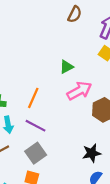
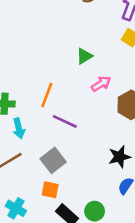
pink arrow: (79, 91) -> (101, 84), size x0.7
purple line: (35, 126) -> (65, 121), moved

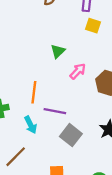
cyan arrow: (19, 128) -> (31, 125), moved
gray square: (53, 160) -> (71, 135), moved

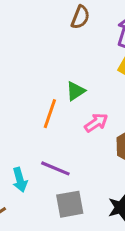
orange line: (34, 92) -> (50, 114), moved
gray square: (71, 135) -> (70, 204), turned 30

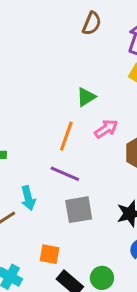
orange line: (50, 114) -> (66, 136), moved
cyan arrow: (20, 180) -> (28, 198), moved

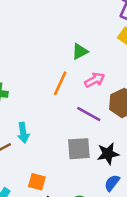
purple line: (65, 174) -> (89, 114), moved
gray square: (79, 210) -> (79, 149), moved

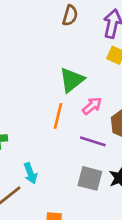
green triangle: (80, 51) -> (72, 80), size x1.5
gray square: (79, 149) -> (90, 178), turned 30

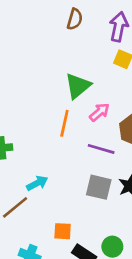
cyan arrow: (30, 173) -> (37, 183), turned -96

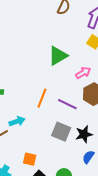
pink arrow: (99, 112) -> (83, 73), moved
orange line: (64, 123) -> (42, 98), moved

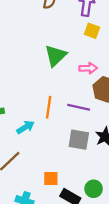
pink arrow: (83, 73) -> (88, 68), turned 42
cyan arrow: (17, 121) -> (25, 127), moved

